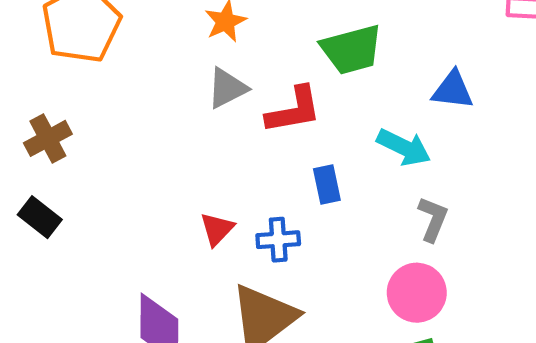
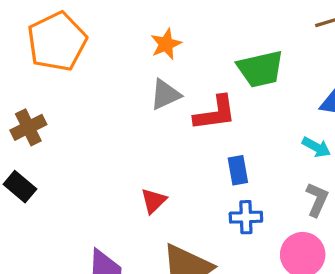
cyan arrow: (404, 147) -> (316, 147), moved, size x0.7
blue cross: (278, 240) -> (246, 217), moved

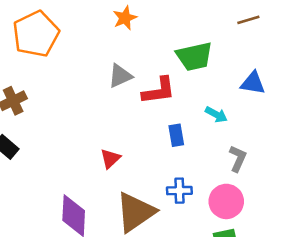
orange star: (166, 44) -> (125, 18), moved
cyan arrow: (316, 147) -> (216, 115), moved
blue cross: (246, 217) -> (179, 191), moved

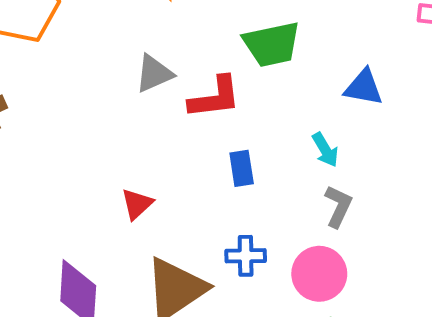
cyan arrow: (216, 115) -> (325, 150), moved, turned 30

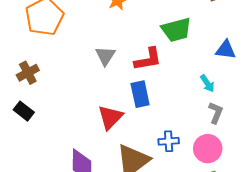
gray triangle: (154, 74) -> (105, 56), moved, turned -30
blue rectangle: (242, 168) -> (140, 94), moved, size x1.4
red triangle: (137, 204) -> (110, 117), size x1.5

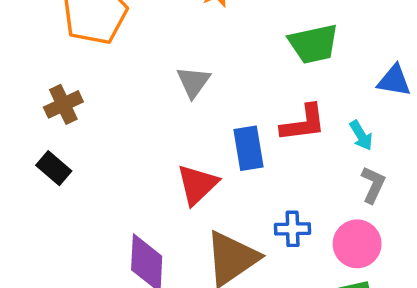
red L-shape: (148, 59) -> (303, 123), moved

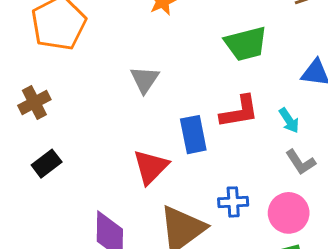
black rectangle: (54, 168) -> (47, 164), moved, turned -76
gray L-shape: (373, 185) -> (301, 162), turned 124

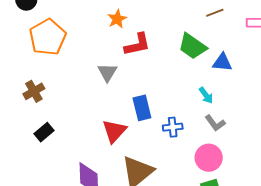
green trapezoid: (246, 44) -> (192, 46), moved, turned 52
red L-shape: (239, 112) -> (137, 44), moved
blue cross: (233, 202) -> (173, 127), moved

